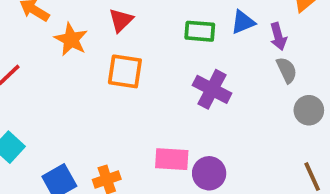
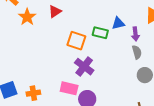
green rectangle: (200, 31) -> (100, 33), moved
orange square: (125, 71) -> (76, 41), moved
purple cross: (212, 89) -> (84, 67), moved

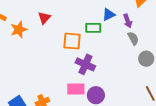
orange star: (27, 17) -> (19, 30), turned 30

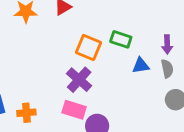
blue triangle: (109, 15) -> (141, 66), moved
purple cross: (85, 64) -> (79, 80), moved

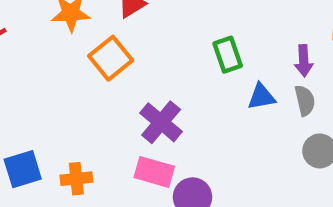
green rectangle: (121, 39) -> (228, 55), turned 54
orange square: (88, 48) -> (111, 58), moved, turned 30

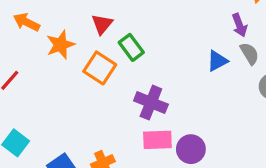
green rectangle: (228, 55) -> (131, 47), moved

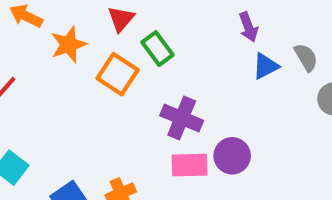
purple arrow: (240, 25) -> (248, 27), moved
purple circle: (191, 149) -> (232, 156), moved

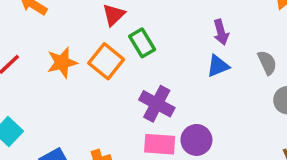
orange star: (69, 45) -> (62, 62), moved
blue triangle: (265, 66) -> (218, 66), moved

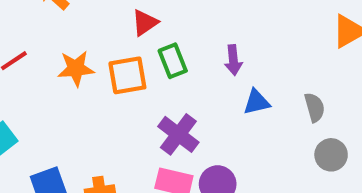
purple arrow: (221, 32) -> (233, 60), moved
orange square: (106, 61) -> (127, 75), turned 32

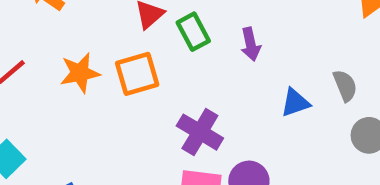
green rectangle: (173, 61) -> (193, 32), moved
blue triangle: (257, 102) -> (295, 103), moved

